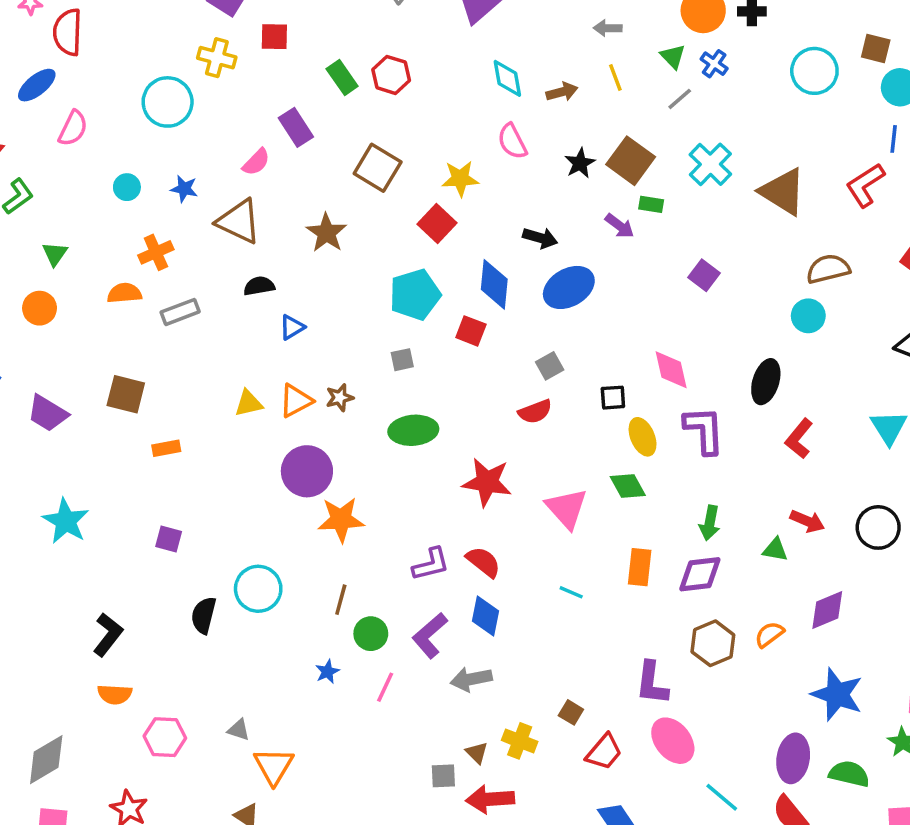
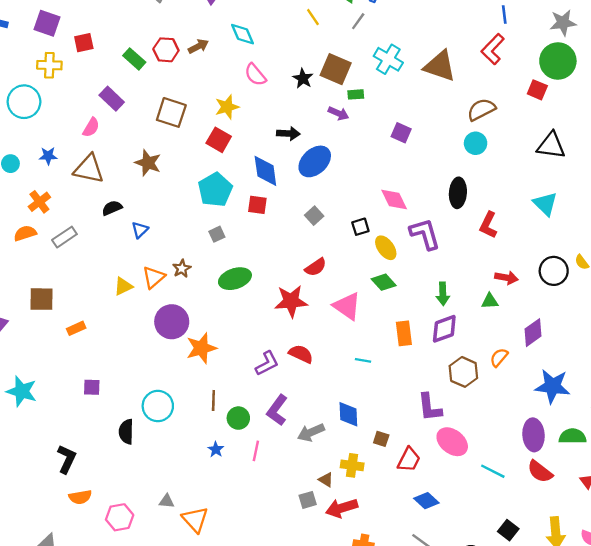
brown arrow: (562, 92) -> (198, 46), moved
red semicircle: (535, 412) -> (316, 267), moved
blue diamond: (486, 616) -> (348, 414), moved

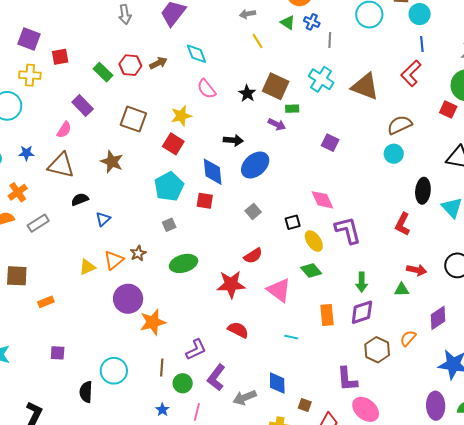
gray line: (358, 21) -> (330, 40), moved, turned -35
black ellipse: (458, 193) -> (423, 191), moved
purple L-shape: (267, 363) -> (196, 350), moved

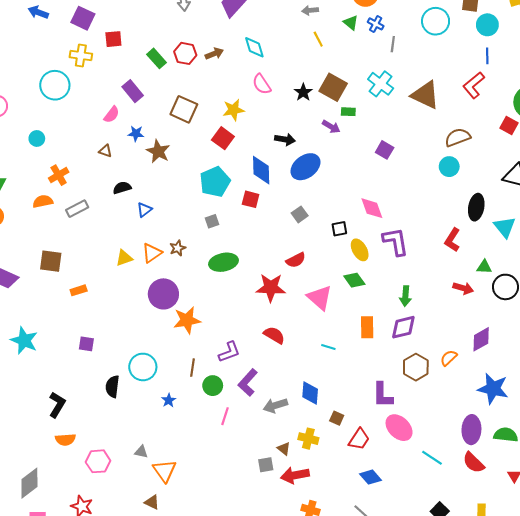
blue star: (26, 153) -> (136, 133), moved
brown triangle: (61, 165) -> (105, 151), size x0.5
green triangle: (402, 290) -> (484, 267), moved
blue star: (162, 410) -> (169, 400), moved

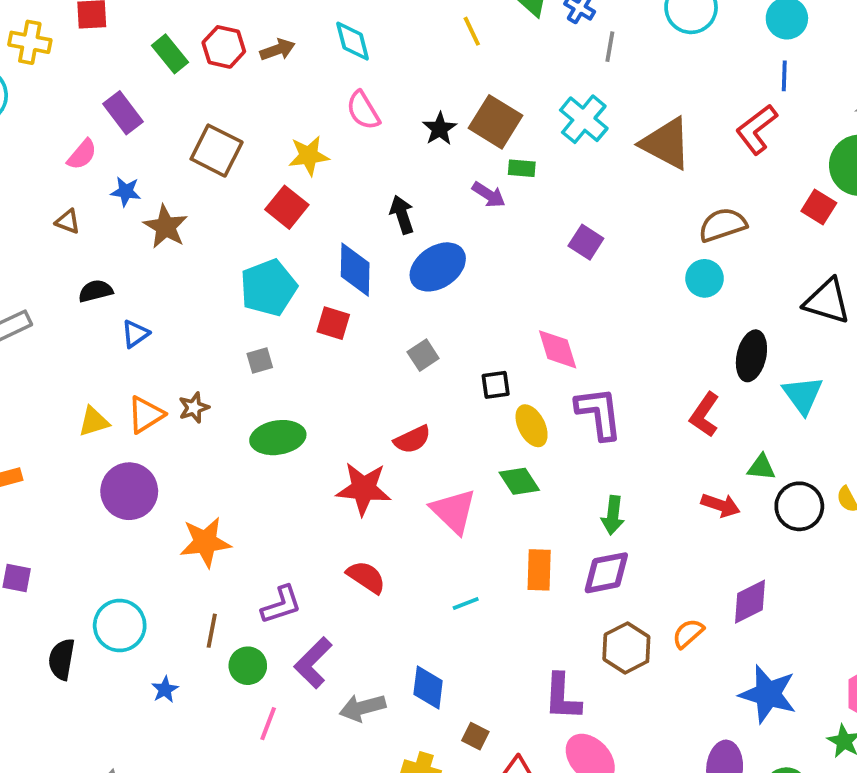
black arrow: (285, 139) -> (402, 215), turned -120
purple circle: (163, 294) -> (129, 491), moved
cyan line: (328, 347) -> (466, 603), turned -40

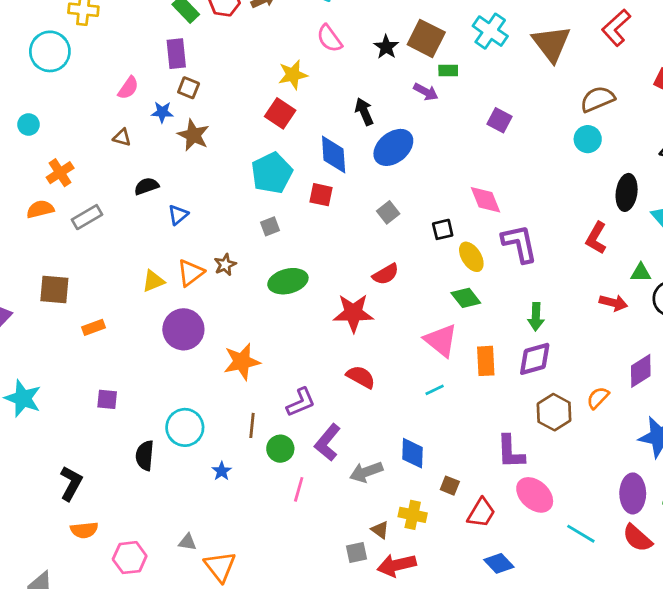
purple rectangle: (123, 113) -> (176, 54), moved, turned 36
brown triangle: (666, 143) -> (551, 44), turned 30
brown square: (217, 151) -> (189, 88), moved, size x0.6
pink triangle: (454, 511) -> (441, 340), moved

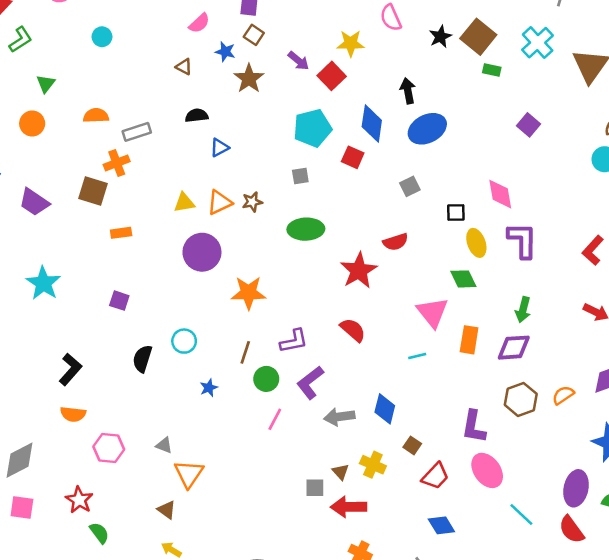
purple arrow: (426, 92) -> (298, 61), moved
orange cross: (60, 173) -> (117, 163), moved
red star: (353, 313) -> (359, 271), turned 30
cyan circle: (185, 427) -> (184, 341), size x0.7

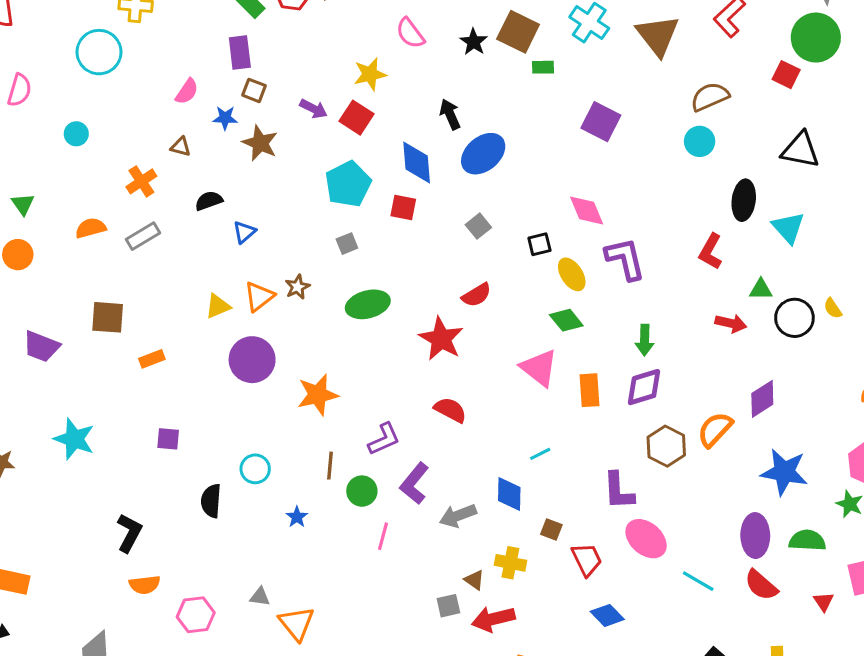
purple square: (528, 125) -> (601, 122), size x1.4
orange cross: (117, 163) -> (141, 181), moved
cyan line: (417, 356) -> (540, 454), moved
orange semicircle: (563, 395) -> (715, 429), size x1.4
red trapezoid: (435, 476) -> (587, 559), turned -56

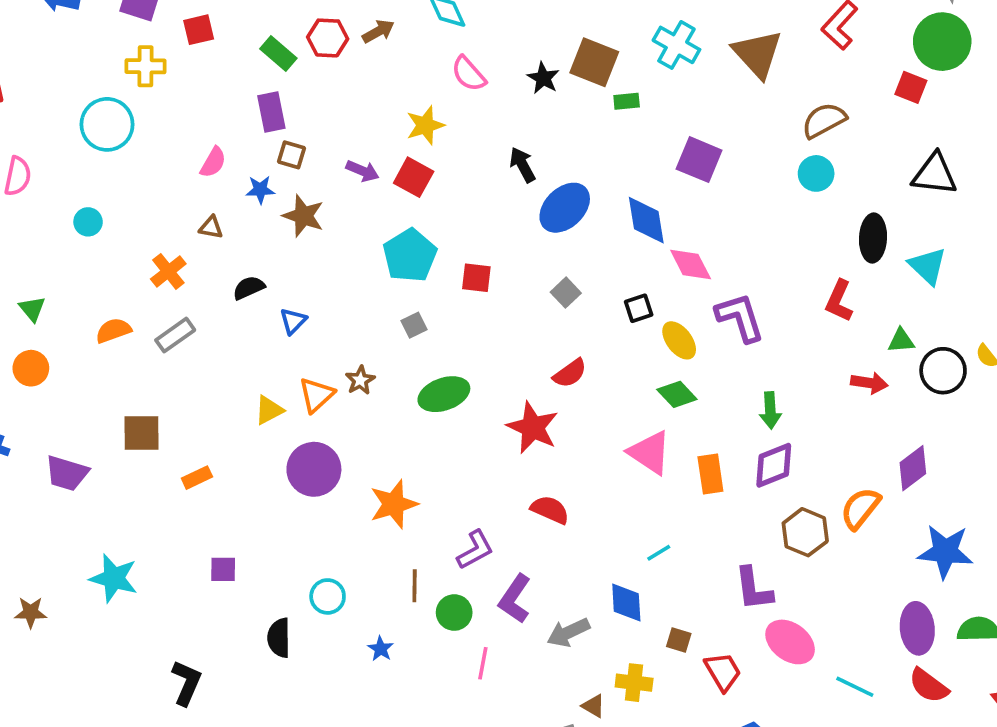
blue diamond: (417, 163) -> (646, 220), moved

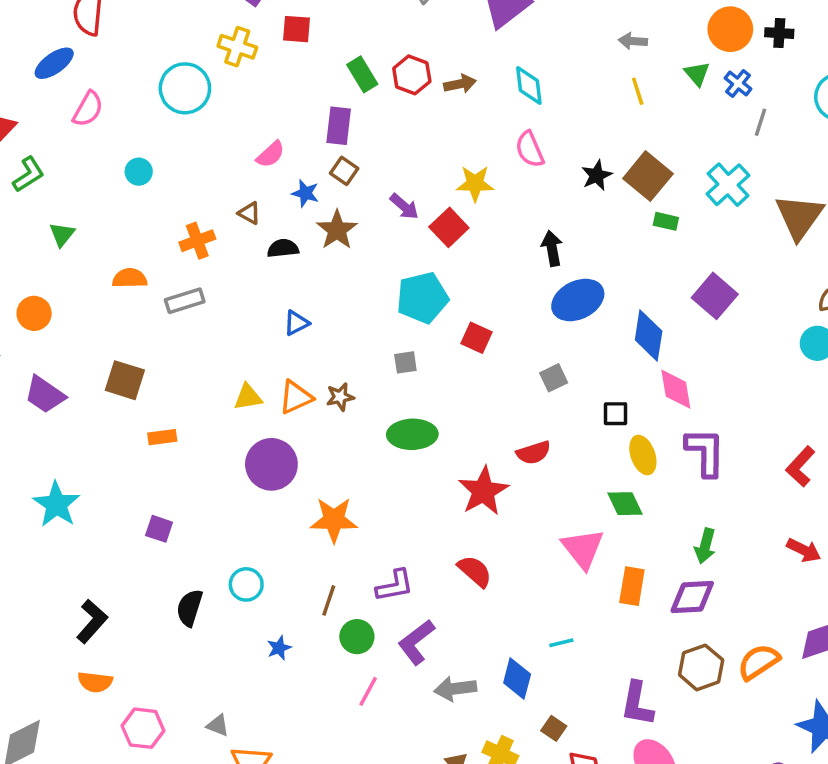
black semicircle: (249, 288) -> (283, 248), moved
orange circle: (31, 368) -> (34, 313), moved

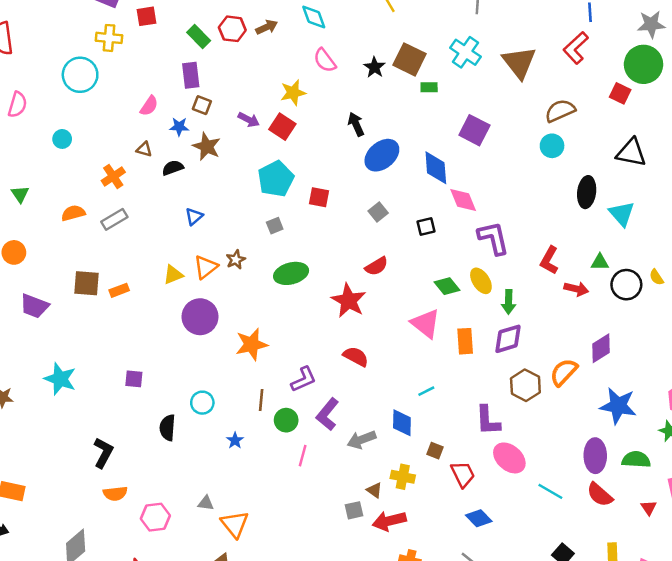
orange rectangle: (162, 437) -> (119, 290), moved
yellow ellipse: (643, 455) -> (481, 281), moved
red L-shape: (800, 466) -> (549, 260), moved

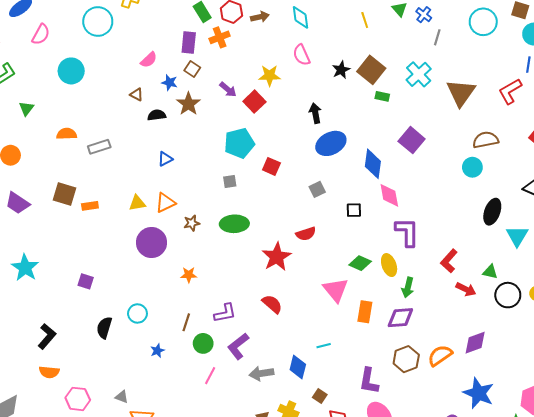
cyan circle: (62, 139) -> (71, 71), size x1.6
orange cross: (113, 176) -> (220, 37), moved
brown star: (236, 260) -> (192, 223), moved
green diamond: (447, 286) -> (360, 263), turned -40
orange star: (251, 344) -> (189, 275), size x0.6

